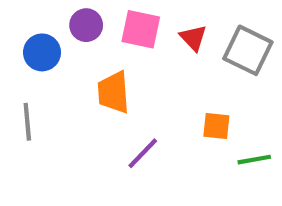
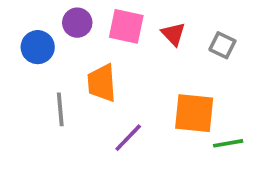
gray square: (248, 50) -> (222, 45), size x0.6
gray line: (27, 122) -> (60, 109), moved
orange square: (216, 126) -> (194, 113), size x1.6

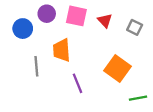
orange square: (194, 113) -> (117, 68), turned 30
purple line: (128, 138) -> (78, 83), turned -66
green line: (228, 143) -> (138, 98), moved

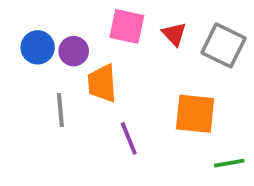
purple circle: (47, 14) -> (74, 51), moved
gray square: (135, 27) -> (224, 45), size x1.6
orange square: (117, 68) -> (195, 114), turned -30

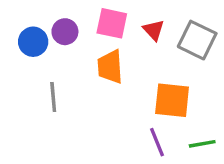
purple circle: (74, 51) -> (65, 32), moved
orange trapezoid: (102, 83) -> (110, 67), moved
purple line: (129, 138) -> (157, 142), moved

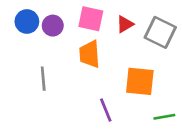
red triangle: (154, 30) -> (125, 24), turned 42
blue circle: (33, 42) -> (27, 21), moved
purple line: (157, 142) -> (106, 110), moved

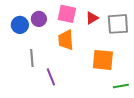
blue circle: (27, 21) -> (20, 25), moved
gray square: (160, 32) -> (118, 24), turned -30
purple line: (106, 110) -> (51, 77), moved

